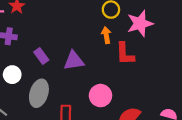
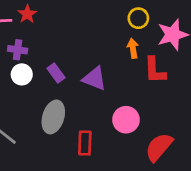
purple triangle: (74, 61) -> (94, 79), turned 30
white circle: (12, 75) -> (22, 74), moved

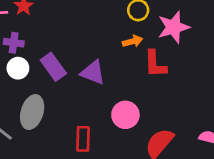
orange arrow: (133, 48) -> (132, 41), turned 84
purple rectangle: (56, 73) -> (53, 67), size x1.4
gray ellipse: (53, 117) -> (32, 112), moved

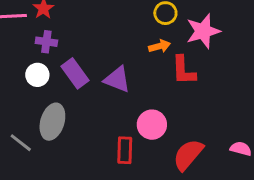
purple cross: (14, 43) -> (46, 42), moved
red rectangle: (83, 139) -> (125, 150), moved

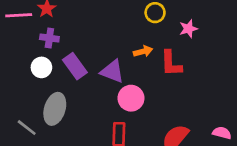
pink star: (203, 31) -> (188, 29), size x0.6
orange arrow: (159, 46) -> (143, 51), moved
pink circle: (152, 125) -> (131, 98), moved

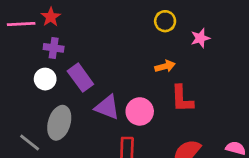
orange arrow: (143, 51) -> (165, 66), moved
red L-shape: (171, 63) -> (182, 99), moved
purple triangle: (112, 71) -> (107, 107), moved

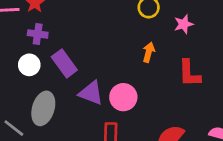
orange arrow: (165, 66) -> (149, 52), turned -60
red L-shape: (182, 99) -> (189, 73), moved

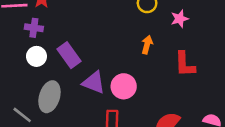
purple cross: (38, 34) -> (34, 28), moved

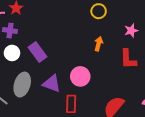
pink star: (180, 19) -> (131, 31), moved
purple triangle: (94, 82) -> (52, 84), moved

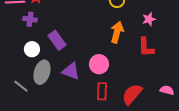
orange arrow: (99, 44) -> (117, 32), size x1.5
white circle: (12, 53) -> (32, 49), moved
red rectangle: (71, 104) -> (102, 91), moved

